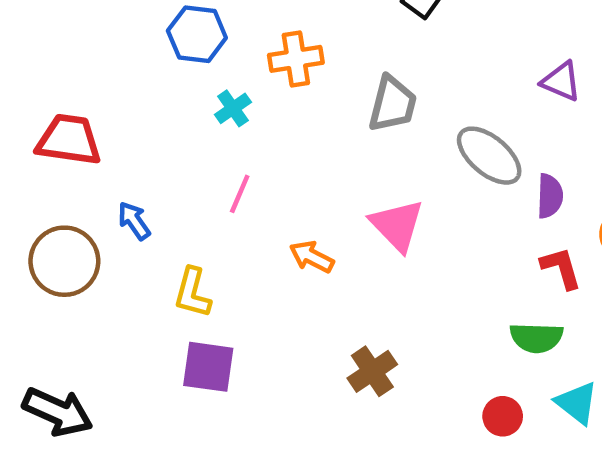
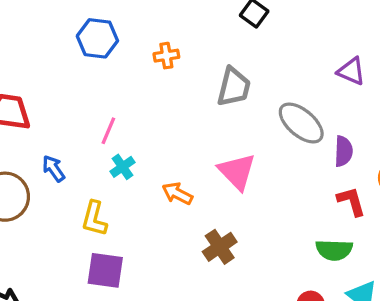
orange cross: (296, 59) -> (166, 56), size x0.7
cyan cross: (233, 108) -> (122, 167), moved
pink line: (240, 194) -> (108, 131), moved
brown cross: (372, 371) -> (220, 247), moved

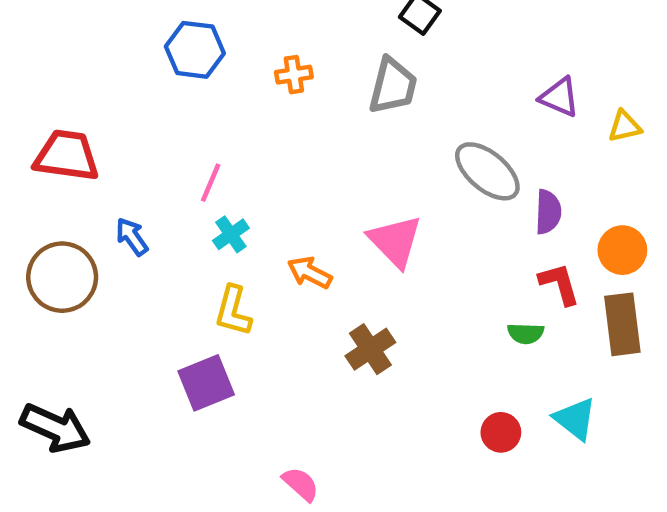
gray trapezoid: (234, 87) -> (393, 86), moved
yellow L-shape: (94, 219) -> (233, 311), moved
green semicircle: (334, 250) -> (526, 333), moved, size x0.7
purple square: (105, 270) -> (206, 383), turned -30

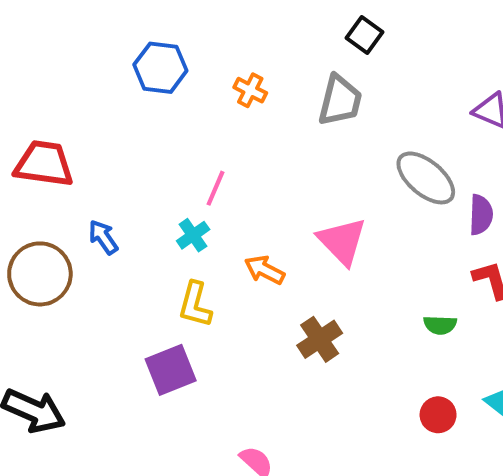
orange cross: (294, 75) -> (250, 90), turned 36
pink line: (211, 183) -> (216, 188), moved
green semicircle: (526, 333) -> (440, 325), moved

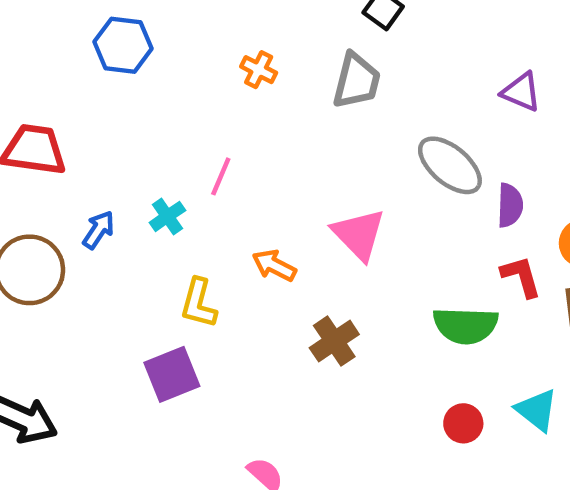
blue hexagon: (160, 68) -> (123, 45), moved
cyan cross: (193, 235) -> (167, 216), moved
blue arrow: (103, 237) -> (98, 230), turned 69
green semicircle: (440, 325) -> (466, 325), size x1.8

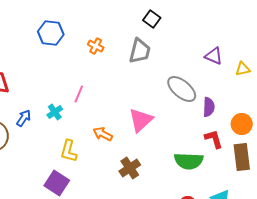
blue hexagon: (123, 45) -> (51, 33), moved
pink triangle: (359, 234) -> (141, 120), turned 32
purple square: (172, 374) -> (57, 183), turned -35

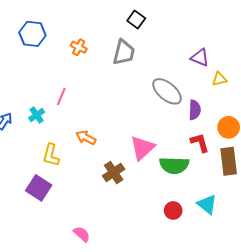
yellow triangle: (243, 69) -> (219, 79), moved
pink triangle: (141, 120) -> (142, 148), moved

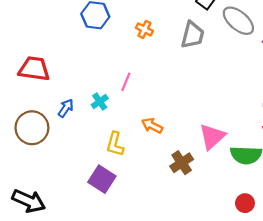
gray ellipse: (167, 91) -> (238, 21), moved

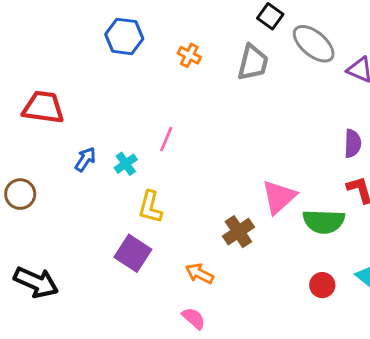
pink line: (126, 82) -> (166, 139), moved
cyan cross: (100, 102) -> (126, 164), moved
orange arrow: (152, 126) -> (199, 274), moved
brown circle: (32, 128) -> (20, 194), moved, size x0.7

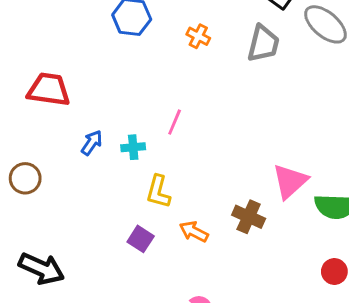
cyan cross: (126, 164) -> (133, 147), turned 30
brown cross: (238, 232) -> (249, 217), turned -32
purple square: (133, 253) -> (141, 239), size x0.7
orange arrow: (199, 274) -> (194, 232), moved

